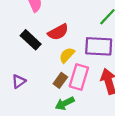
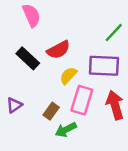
brown rectangle: (60, 80) -> (51, 111), moved

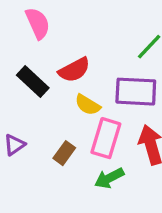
yellow semicircle: (68, 76) -> (88, 105), turned -102
green arrow: (66, 130) -> (109, 178), moved

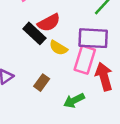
black rectangle: (33, 82) -> (34, 33), moved
pink rectangle: (106, 138) -> (85, 60), moved

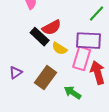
brown rectangle: (42, 83) -> (46, 78), size x1.6
green arrow: (74, 101) -> (73, 93), turned 60

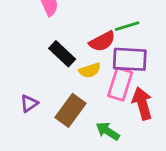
green line: (97, 14) -> (127, 26), moved, turned 30
red semicircle: (52, 28) -> (102, 41), moved
yellow semicircle: (60, 49) -> (90, 70), turned -49

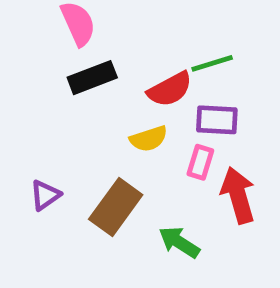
black rectangle: (62, 54) -> (92, 78), moved, turned -64
purple rectangle: (130, 59) -> (217, 120), size x0.7
pink rectangle: (120, 84) -> (200, 162), size x0.6

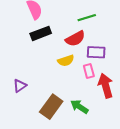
green line: (212, 63) -> (87, 18), moved
pink rectangle: (200, 162) -> (89, 71), turned -32
brown rectangle: (116, 207) -> (51, 107), moved

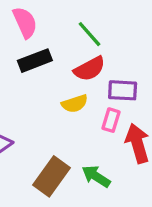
green line: (87, 18) -> (89, 34), moved, turned 66
pink rectangle: (89, 71) -> (111, 120), turned 32

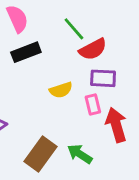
red semicircle: (89, 69) -> (93, 49), moved
pink rectangle: (111, 120) -> (93, 105), turned -30

